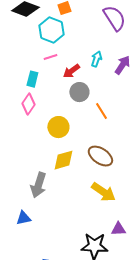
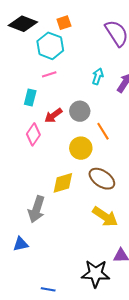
red arrow: (71, 71) -> (53, 115), moved
pink diamond: (28, 104) -> (33, 134), moved
yellow circle: (58, 127) -> (81, 148), moved

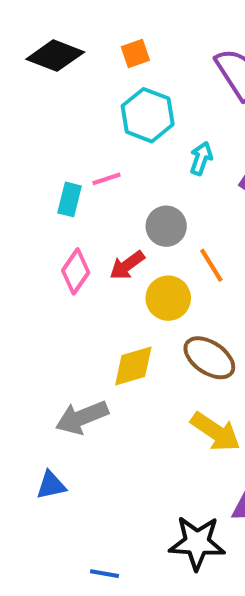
cyan hexagon: (50, 46) -> (148, 115), moved
pink line: (49, 74) -> (107, 179), moved
red arrow: (53, 115) -> (127, 265), moved
gray arrow: (37, 209) -> (82, 417), turned 50

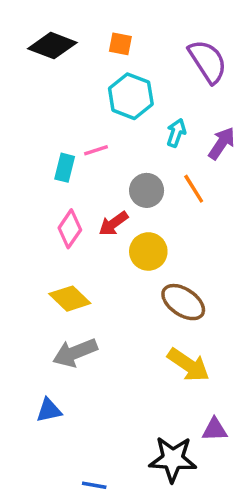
orange square: (135, 53) -> (120, 44), turned 30
orange line: (211, 265) -> (194, 189), moved
yellow diamond: (133, 366) -> (70, 299), moved, turned 60

